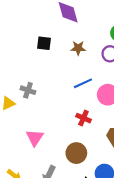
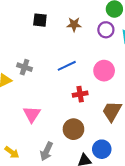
blue line: (83, 83) -> (67, 66), moved
red cross: (83, 118) -> (80, 94), turned -32

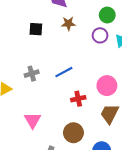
brown star: (74, 24) -> (68, 23), moved
gray cross: (25, 67) -> (32, 74), moved, turned -32
pink circle: (104, 71) -> (107, 86), moved

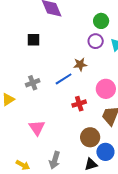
brown star: (68, 23) -> (80, 65), moved
brown circle: (73, 133) -> (90, 137), moved

